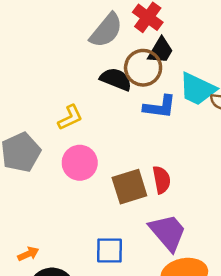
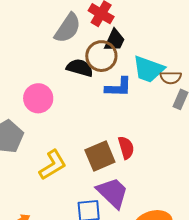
yellow L-shape: (70, 118) -> (53, 165), moved, size x1.4
pink circle: (80, 163) -> (38, 98), moved
purple trapezoid: (168, 232) -> (113, 193), moved

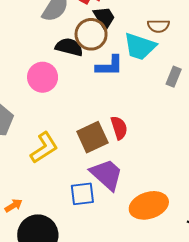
black trapezoid: (115, 40) -> (104, 18), turned -55
brown semicircle: (171, 78) -> (158, 26), moved
pink circle: (38, 98) -> (43, 77), moved

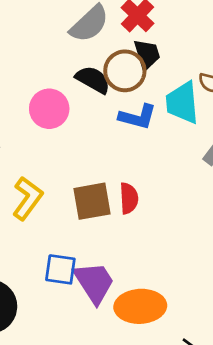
cyan trapezoid: (140, 47) -> (182, 103), turned 52
yellow L-shape: (44, 148) -> (27, 198), turned -36
purple trapezoid: (107, 174) -> (94, 282), moved

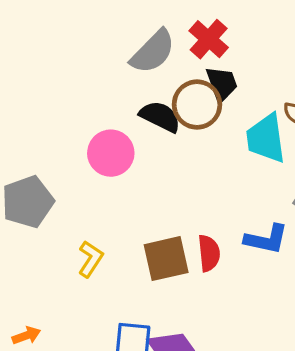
blue L-shape: (138, 117) -> (266, 239), moved
yellow L-shape: (27, 198) -> (91, 259), size x0.7

